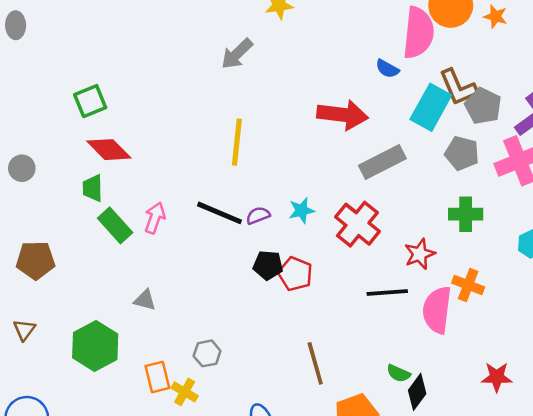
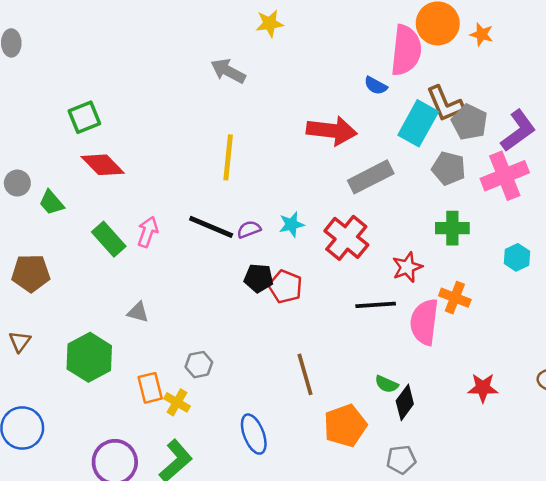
gray arrow: (237, 54) -> (228, 71), turned 72
green trapezoid: (93, 188) -> (51, 203), moved, turned -40

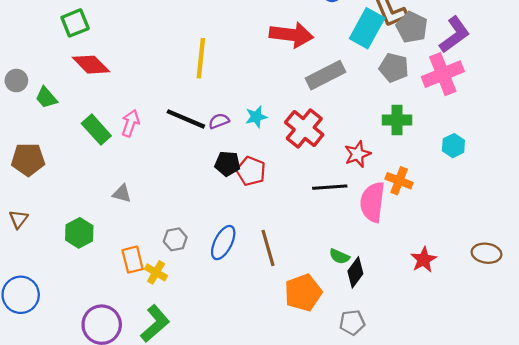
green hexagon: (89, 357) -> (79, 233), size x0.7
red star: (483, 388) -> (424, 260), turned -30
blue ellipse: (254, 434) -> (223, 243), moved, turned 48

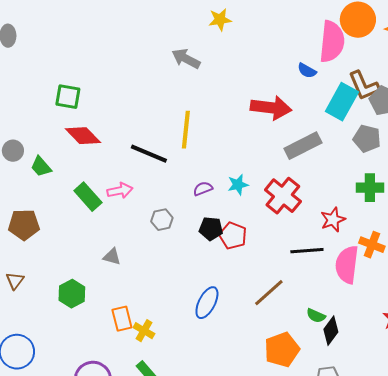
green square: (75, 23) -> (68, 97), turned 32
black line: (186, 119) -> (149, 154), moved
pink arrow: (130, 123) -> (120, 191), turned 60
gray hexagon: (175, 239) -> (162, 220), moved
brown line: (268, 248) -> (269, 293), moved, turned 64

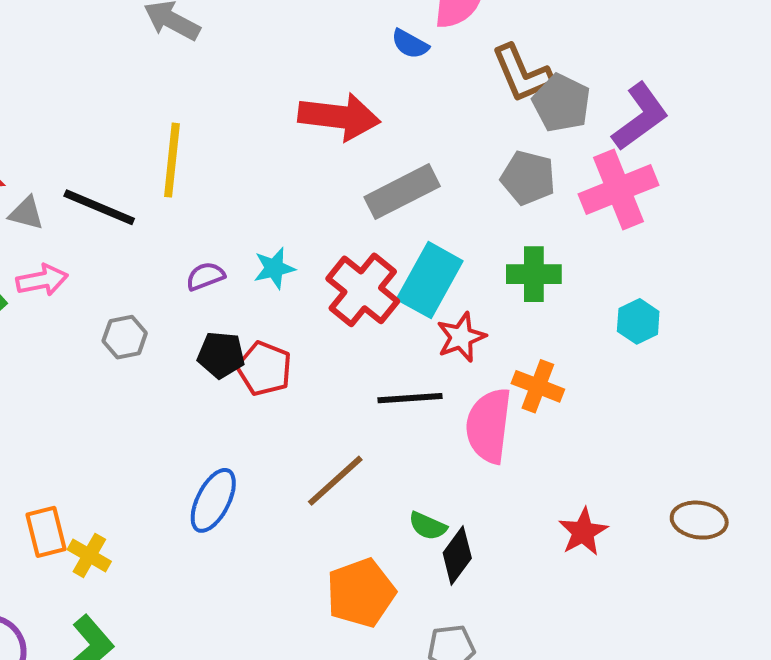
cyan rectangle: (342, 102) -> (430, 280), moved
gray triangle: (112, 257) -> (26, 213), moved

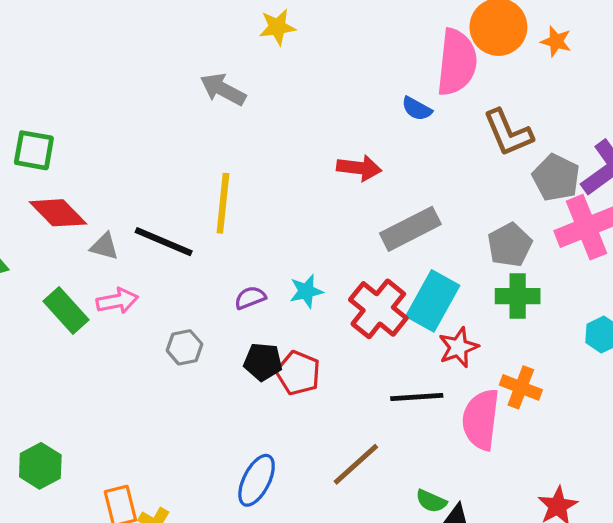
gray pentagon: (561, 103) -> (556, 178), moved
red arrow: (339, 117) -> (359, 168), size x0.7
gray pentagon: (528, 178) -> (510, 245), moved, turned 30

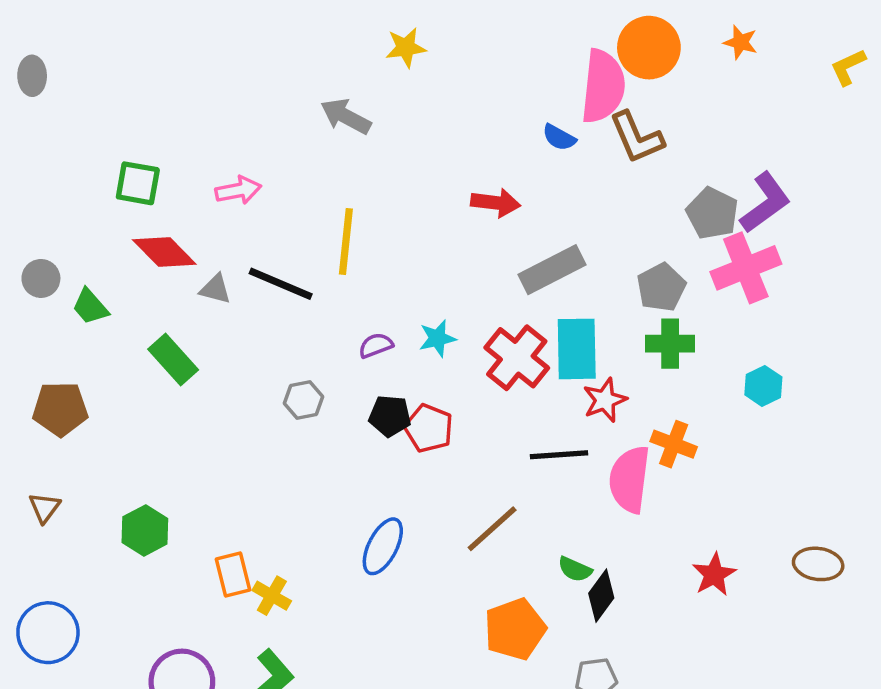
orange star: (556, 41) -> (741, 42), moved
brown L-shape: (508, 133) -> (637, 137), moved
pink arrow: (117, 301) -> (238, 190), moved
cyan rectangle: (433, 301) -> (577, 349), turned -30

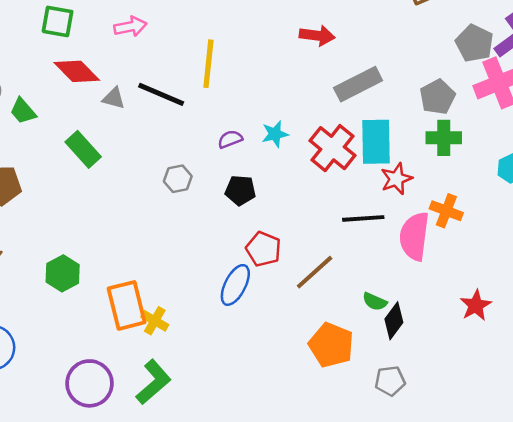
red pentagon: (429, 428) -> (263, 249), moved
orange rectangle: (233, 575) -> (127, 305), size x1.5
orange pentagon: (515, 629) -> (331, 345), turned -30

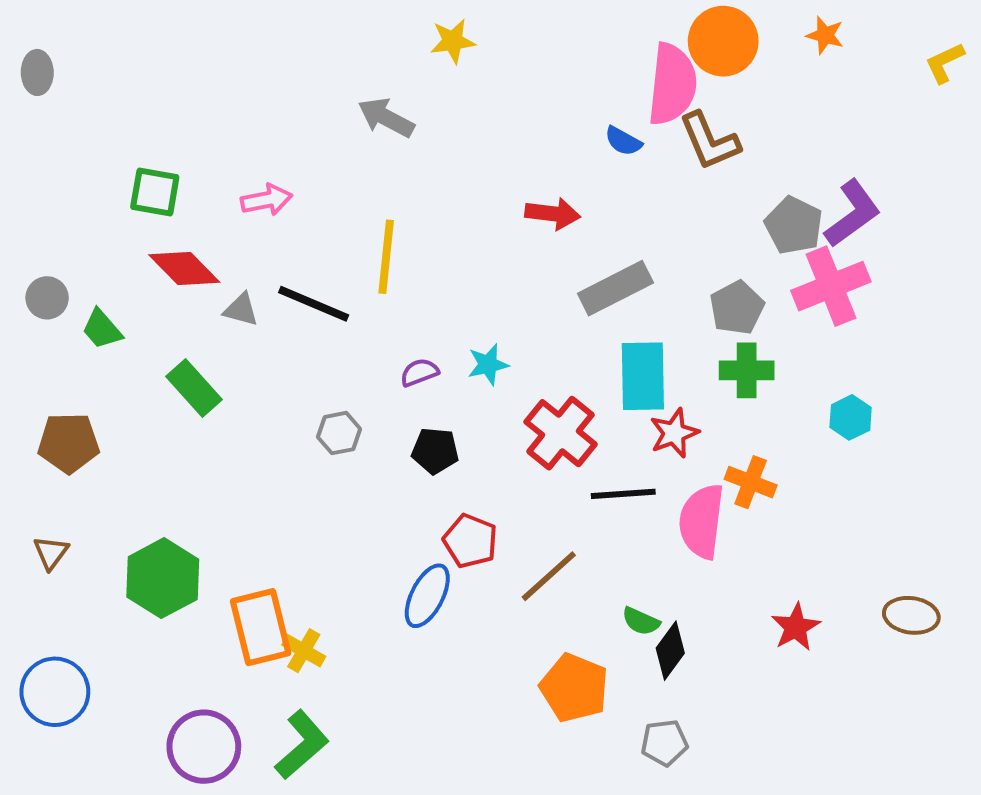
red cross: (332, 148) -> (561, 433), moved
green hexagon: (63, 273) -> (163, 578), size x1.4

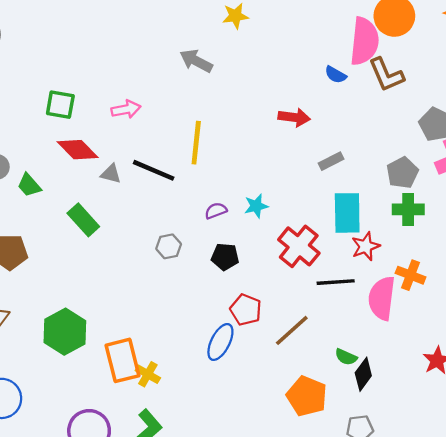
gray rectangle: (615, 288) -> (331, 161), size x0.6

